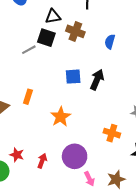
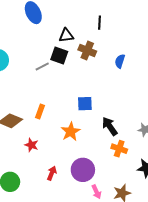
blue square: (73, 77) -> (85, 104), moved
black arrow: (97, 80) -> (110, 126), moved, turned -60
red star: (17, 155) -> (31, 145), moved

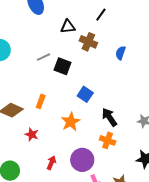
black line: (99, 23) -> (101, 15), turned 32
black square: (59, 56) -> (63, 66), moved
blue square: (85, 104) -> (85, 94), turned 35
orange cross: (119, 149) -> (108, 140), moved

